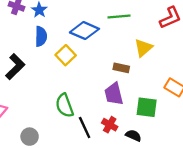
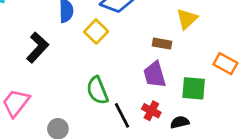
black semicircle: (133, 136) -> (180, 122), turned -35

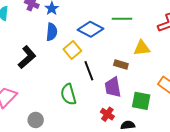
yellow triangle: (187, 19) -> (142, 48), turned 30
black line: (122, 115) -> (89, 71), moved

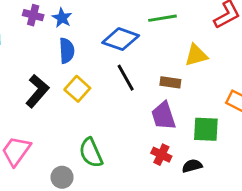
yellow square: (72, 50) -> (77, 89), moved
black line: (89, 71) -> (126, 78), moved
green semicircle: (68, 94) -> (91, 153), moved

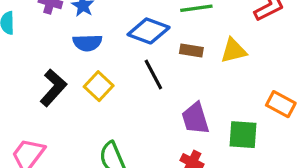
blue semicircle: (67, 51) -> (87, 43), turned 90
brown rectangle: (170, 82) -> (191, 51), moved

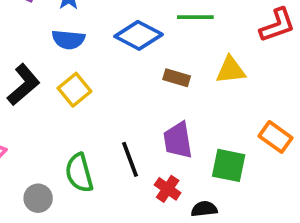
brown rectangle: (191, 51) -> (177, 78), moved
black line: (153, 75) -> (130, 159), moved

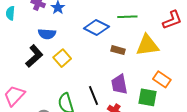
blue semicircle: (68, 40) -> (47, 34), moved
yellow triangle: (231, 70) -> (147, 45), size x1.4
orange rectangle: (276, 137) -> (162, 79), moved

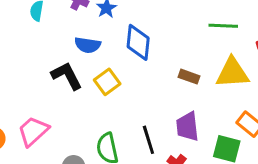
green line: (127, 17) -> (223, 26), moved
blue diamond: (96, 27) -> (138, 42), moved, turned 65
black L-shape: (34, 56) -> (67, 76), turned -80

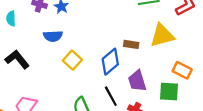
blue diamond: (138, 42) -> (110, 62), moved, turned 56
black L-shape: (67, 76) -> (17, 59), moved

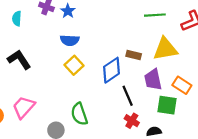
blue semicircle: (53, 36) -> (70, 40), moved
purple trapezoid: (137, 81) -> (153, 80), moved
black line: (111, 96) -> (128, 96), moved

